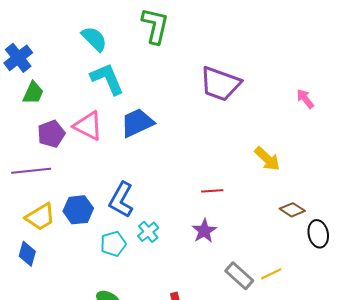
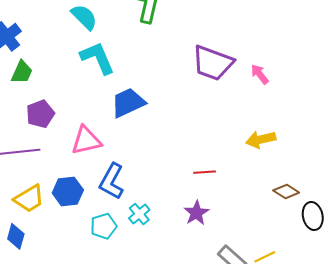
pink arrow: (305, 99) -> (260, 74), moved
pink triangle: (88, 126) -> (86, 140), moved, turned -40
yellow arrow: (267, 159) -> (261, 139), turned 124

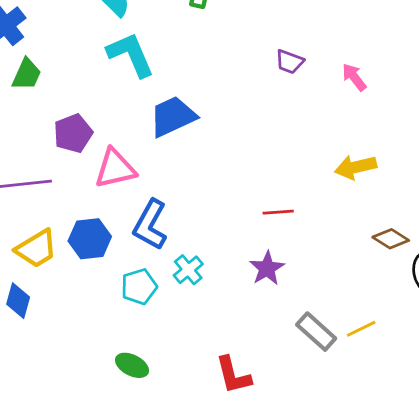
purple trapezoid: (213, 63) -> (289, 62), size x0.5
purple pentagon: (40, 114) -> (73, 133), moved

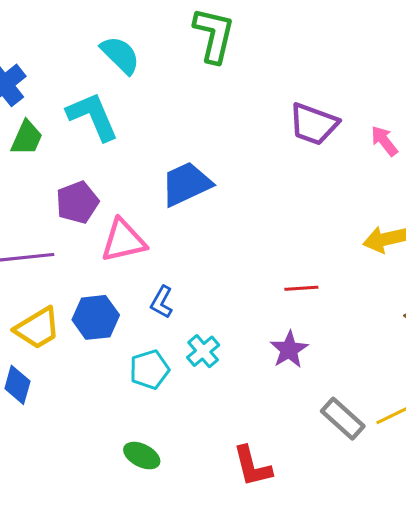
cyan L-shape: (131, 55) -> (93, 116), moved
purple trapezoid: (289, 62) -> (314, 124), size x1.6
blue L-shape: (150, 225) -> (162, 302), size x0.6

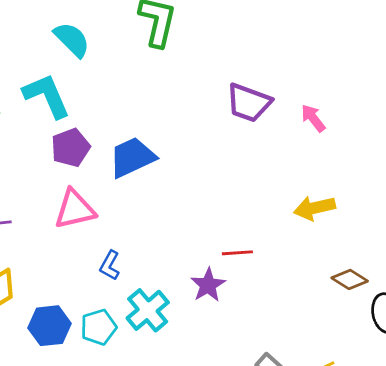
purple pentagon: (77, 202) -> (71, 148), moved
blue hexagon: (96, 317) -> (49, 326), moved
purple star: (289, 350) -> (208, 285), moved
cyan cross: (203, 351) -> (148, 310), size x1.4

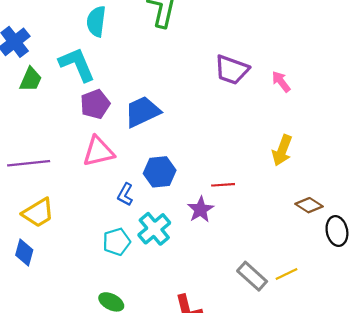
cyan semicircle: (72, 40) -> (96, 21), turned -128
yellow arrow: (315, 208) -> (282, 150), turned -56
blue hexagon: (49, 326) -> (160, 172), moved

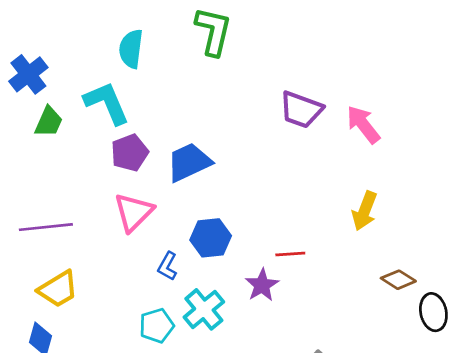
pink arrow: (281, 82) -> (363, 124), size x1.4
pink triangle: (98, 151) -> (134, 212), turned -32

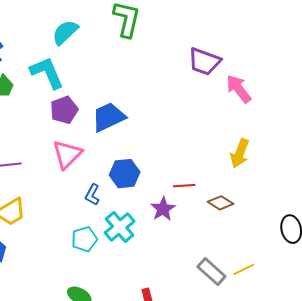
cyan semicircle: (131, 49) -> (65, 32), turned 40
purple trapezoid: (301, 110) -> (204, 62), moved
brown diamond: (398, 280) -> (221, 203), moved

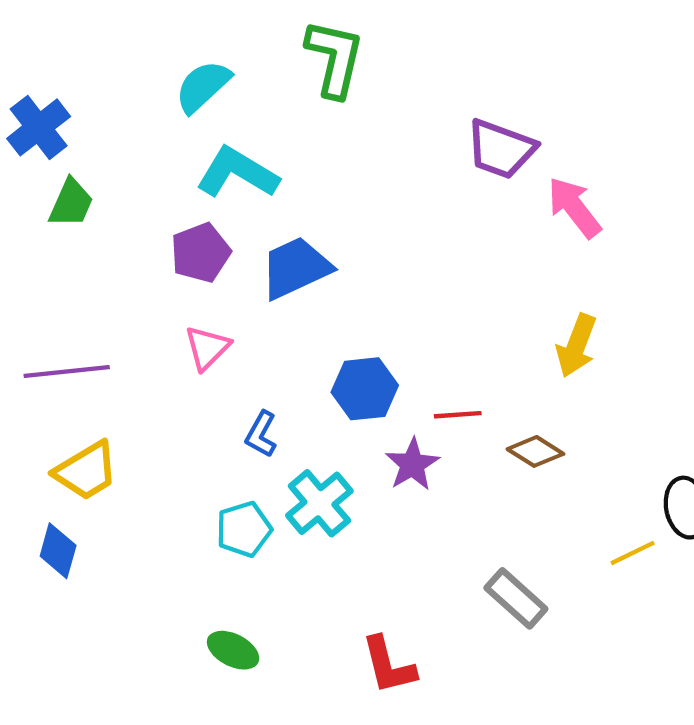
cyan L-shape: (47, 73) -> (237, 173), moved, turned -36
pink triangle: (67, 154) -> (207, 348), size x0.7
blue hexagon: (125, 174) -> (365, 389), moved
yellow line: (244, 269) -> (633, 553), moved

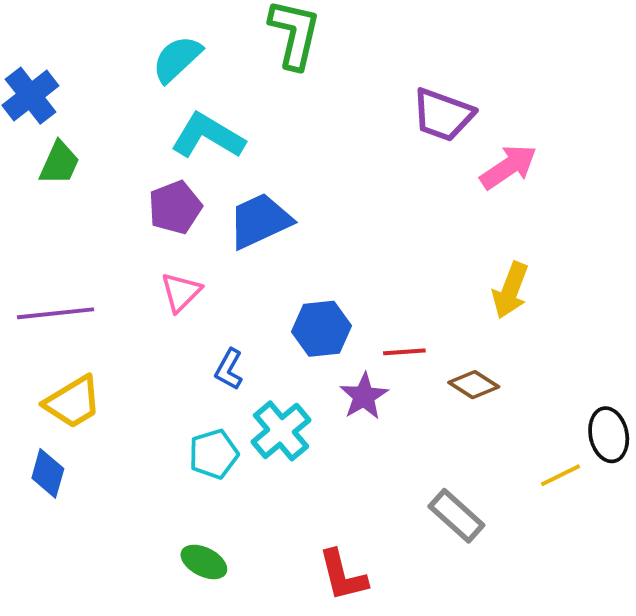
pink arrow: (574, 207) -> (508, 167), turned 94

